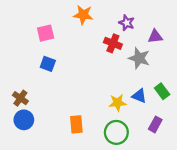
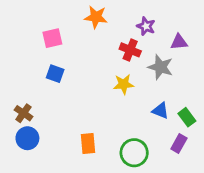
green rectangle: (162, 91) -> (187, 117), moved
yellow star: (117, 103) -> (124, 84), moved

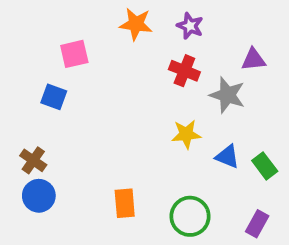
purple star: (146, 26) -> (190, 26), moved
blue square: (55, 74) -> (54, 97), moved
yellow star: (124, 84) -> (186, 134), moved
purple rectangle: (179, 143) -> (257, 224), moved

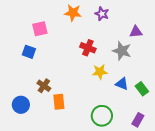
red cross: (184, 71) -> (88, 48), moved
brown cross: (33, 160) -> (44, 86), moved
orange rectangle: (125, 203) -> (59, 102), moved

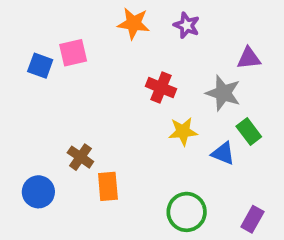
blue square: (29, 52) -> (40, 66), moved
green rectangle: (142, 89) -> (249, 131), moved

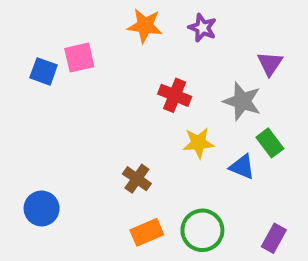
purple triangle: (249, 58) -> (270, 63), turned -50
brown cross: (80, 157) -> (137, 179), moved
orange rectangle: (108, 186) -> (147, 232), moved, turned 72

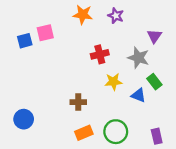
blue square: (44, 71) -> (25, 41), turned -35
red cross: (175, 95) -> (100, 54), turned -36
brown cross: (137, 179) -> (78, 102), turned -35
purple rectangle: (274, 238) -> (157, 136), turned -42

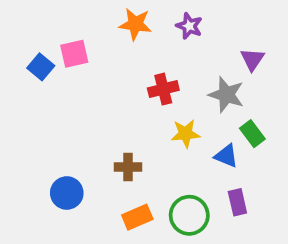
blue square: (25, 41) -> (41, 67), turned -35
blue circle: (24, 119) -> (67, 193), moved
purple rectangle: (157, 136) -> (237, 202), moved

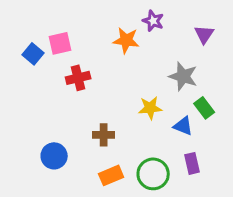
orange star: (135, 24) -> (126, 40), moved
purple triangle: (252, 59) -> (204, 34), moved
red cross: (163, 89) -> (78, 78), moved

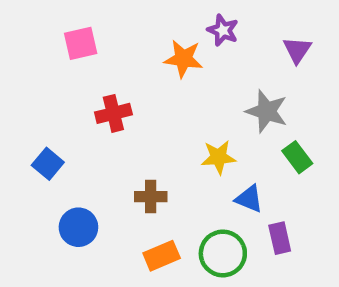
pink square: (60, 43) -> (81, 43), moved
blue square: (33, 54) -> (48, 164), moved
blue triangle: (183, 126) -> (249, 199), moved

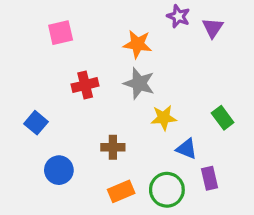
purple star: (223, 30) -> (178, 16), moved
purple triangle: (297, 50) -> (213, 28), moved
gray star: (267, 111) -> (139, 83), moved

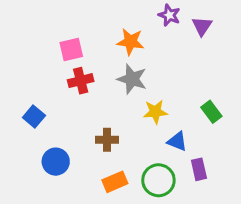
pink square: (61, 33) -> (71, 49), moved

